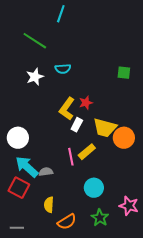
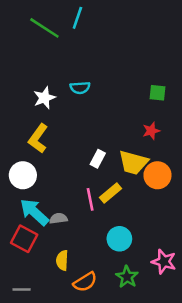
green line: (35, 41) -> (44, 28), moved
red star: (86, 103) -> (151, 131), moved
yellow L-shape: (67, 109) -> (38, 138), moved

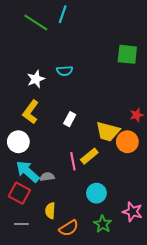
green square: (157, 93) -> (127, 54), moved, size x1.5
red star: (151, 131) -> (137, 115), moved
white rectangle: (98, 159) -> (70, 119), moved
gray line: (22, 290) -> (21, 224), moved

